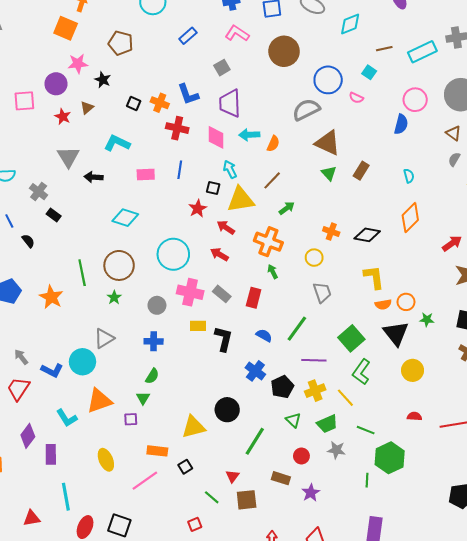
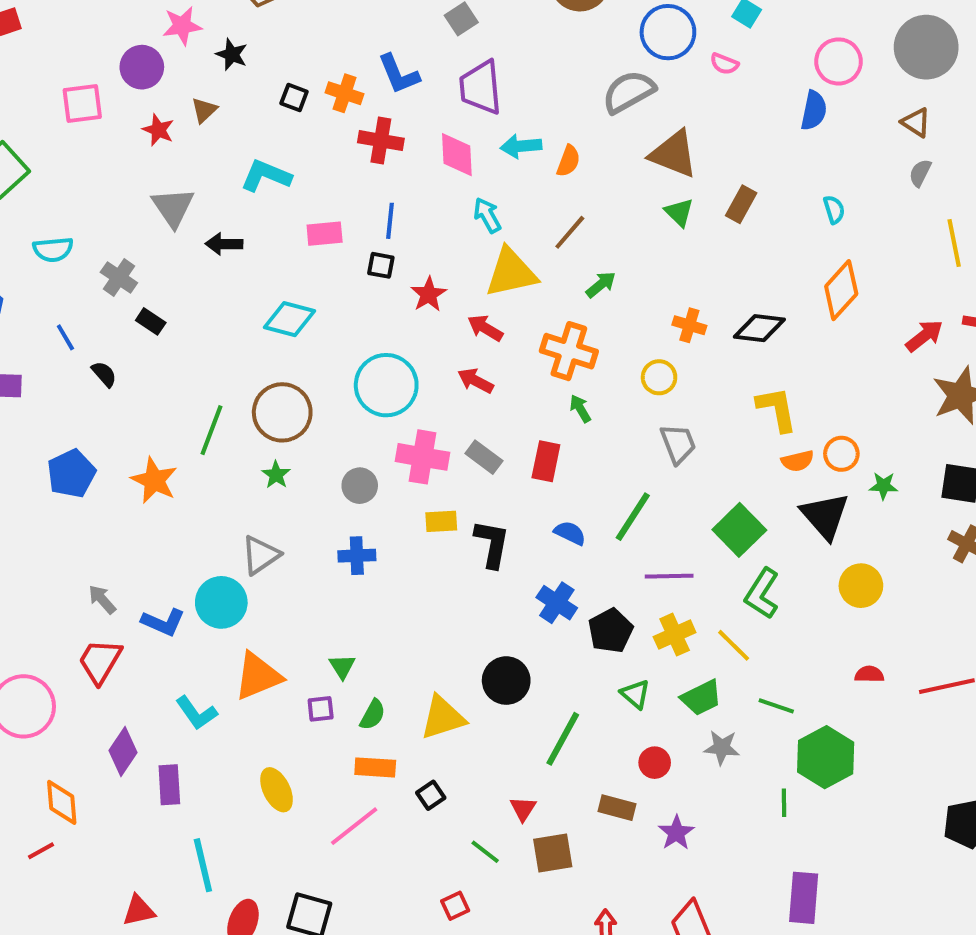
black square: (213, 188) -> (381, 265), moved
green line: (82, 273) -> (211, 430), turned 35
green semicircle: (152, 376) -> (373, 715), moved

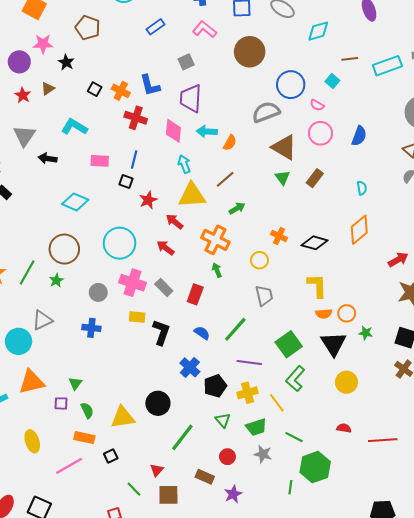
pink circle: (839, 61) -> (320, 133), moved
green line: (211, 430) -> (27, 272), moved
green semicircle: (373, 715) -> (87, 410), turned -63

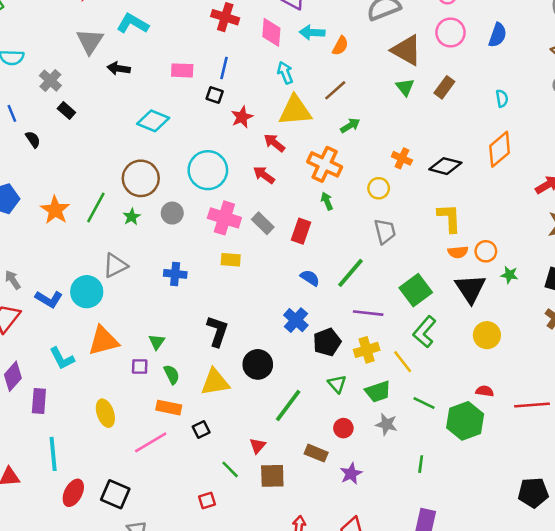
cyan L-shape: (74, 127) -> (133, 24), moved
gray circle: (98, 292) -> (172, 213), moved
black L-shape: (161, 332) -> (217, 331), moved
green hexagon: (315, 467) -> (465, 421), moved

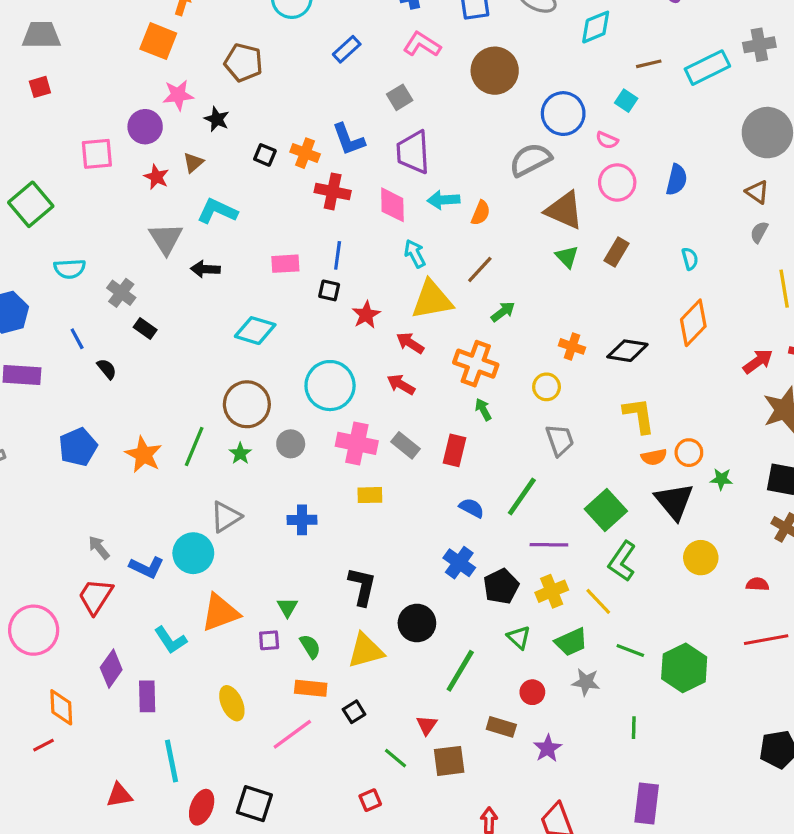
red semicircle: (485, 391) -> (757, 584), moved

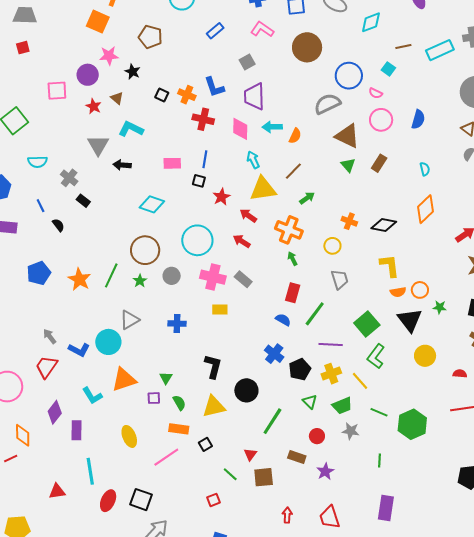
brown triangle: (193, 163) -> (117, 98), turned -40
red rectangle: (455, 450) -> (293, 293), moved

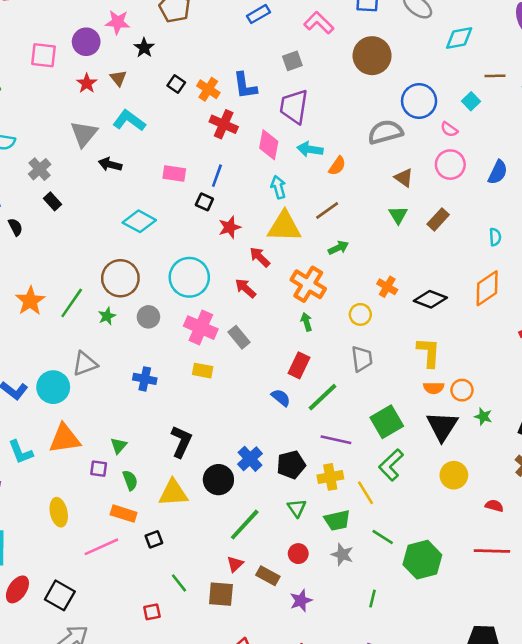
brown triangle: (347, 136) -> (404, 178), size x0.6
blue cross: (274, 354) -> (250, 459), moved
red triangle: (250, 454) -> (235, 564), moved

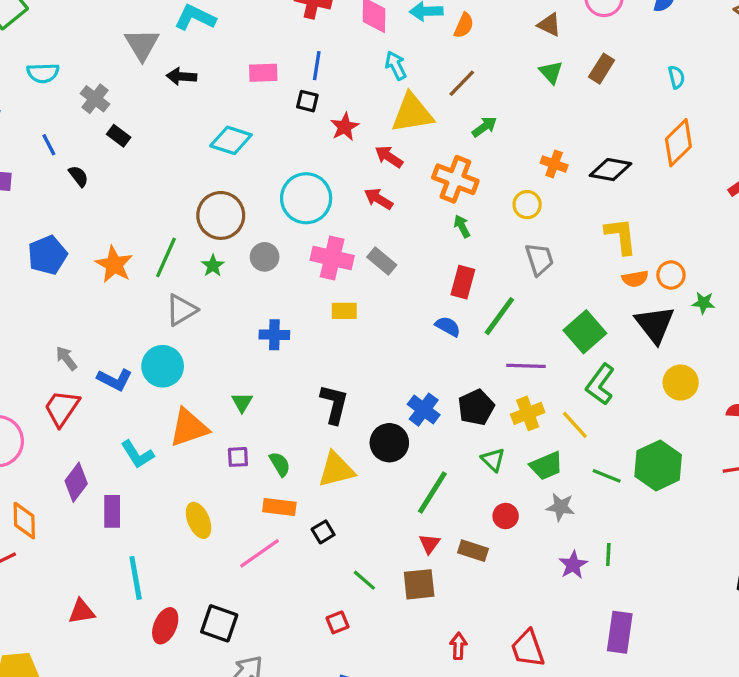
gray triangle: (85, 364) -> (181, 310), moved
green triangle: (119, 446) -> (242, 402), moved
green hexagon: (422, 560) -> (658, 465), moved
purple star: (301, 601) -> (573, 565), moved

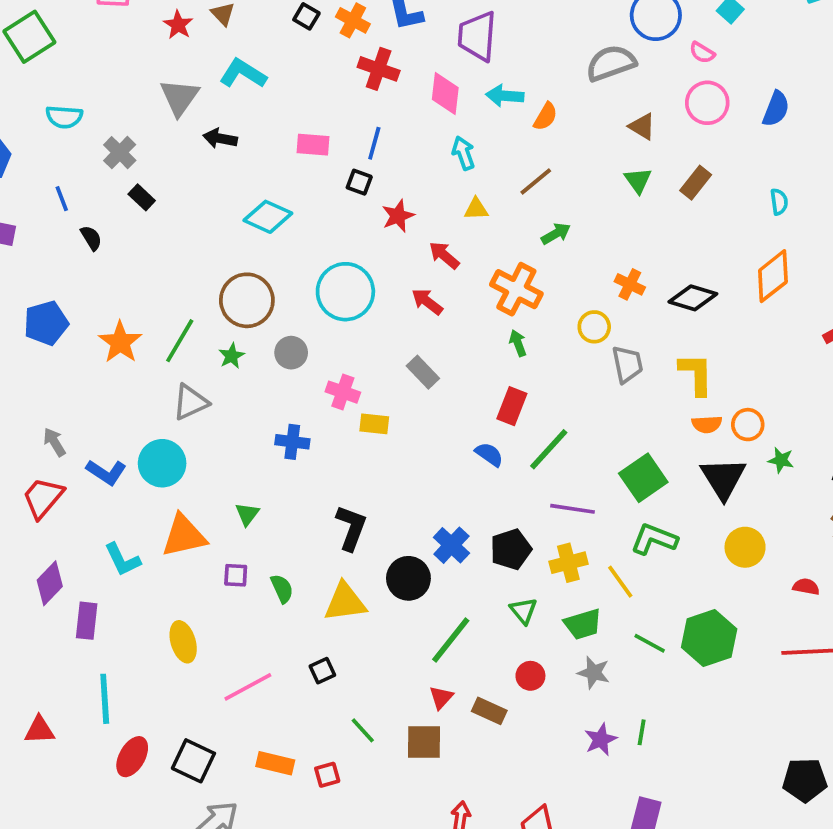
yellow triangle: (412, 113) -> (476, 209), size x0.5
pink cross: (332, 258) -> (343, 392), moved, size x0.7
gray trapezoid: (539, 259) -> (627, 364), moved
green L-shape: (600, 384) -> (654, 539), turned 69
orange rectangle: (279, 507) -> (275, 763), moved

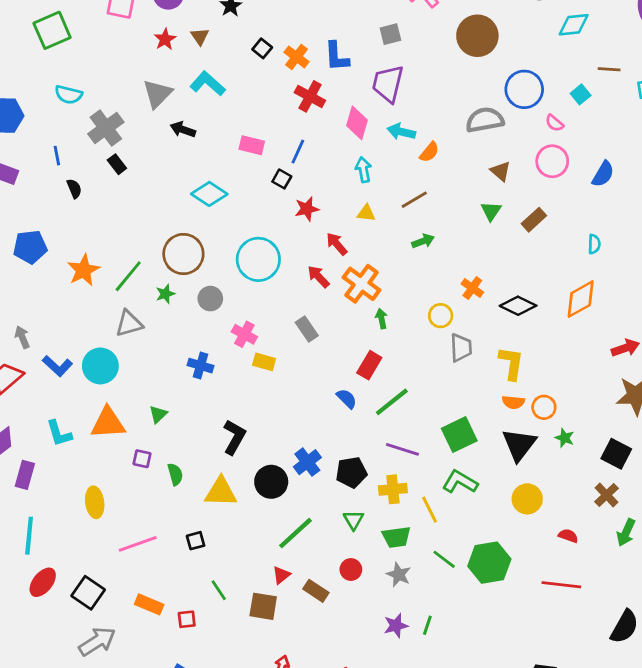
gray cross: (120, 153) -> (106, 128), size x1.4
orange cross: (516, 289) -> (362, 284), moved

